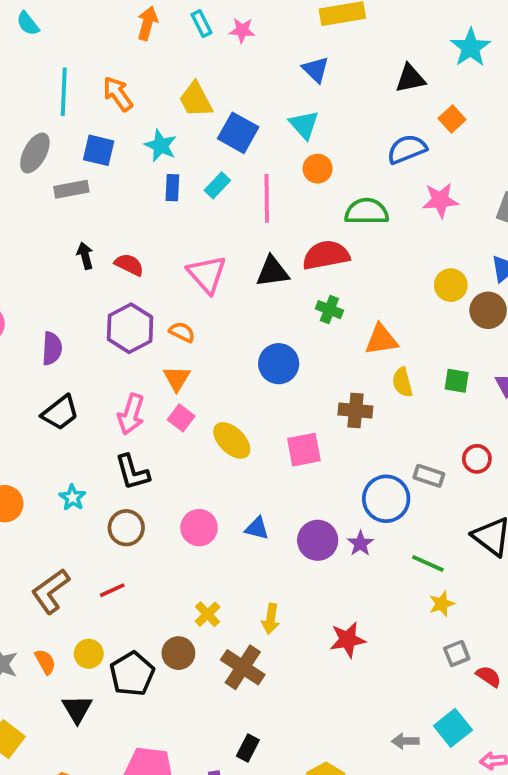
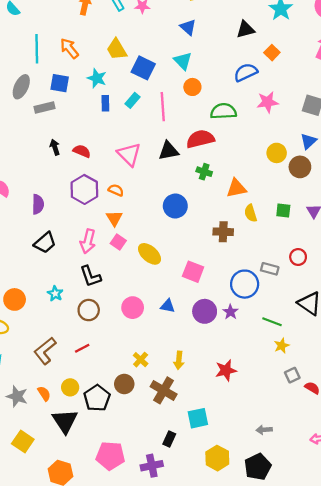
pink square: (304, 450) -> (193, 272), moved, turned 35
black triangle: (77, 709) -> (65, 421), size x1.4
cyan square: (453, 728) -> (198, 418), moved, turned 30

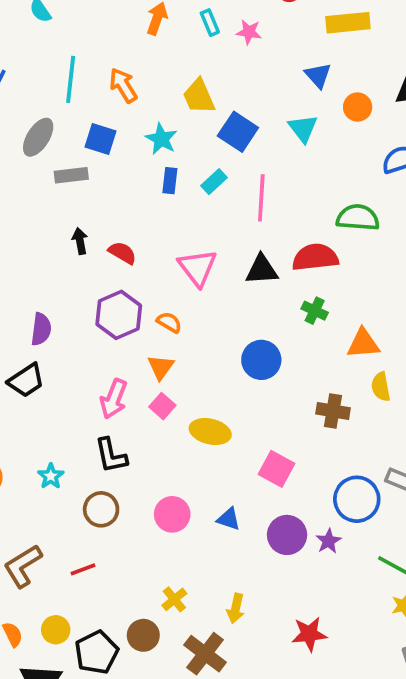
orange circle: (192, 87) -> (358, 107), moved
black trapezoid: (45, 243) -> (26, 380), moved
yellow ellipse: (150, 254) -> (210, 432), turned -35

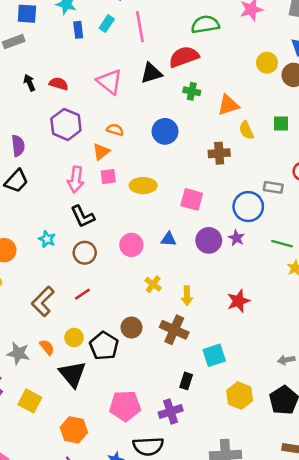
orange semicircle: (169, 322) -> (115, 130), moved
orange triangle: (161, 367) -> (101, 152), turned 30
pink square: (162, 406) -> (108, 177), turned -35
yellow cross: (174, 599) -> (153, 284), moved

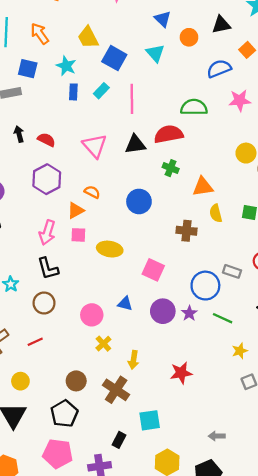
green line: (282, 244) -> (223, 318), moved
pink circle: (131, 245) -> (92, 315), moved
black pentagon: (104, 346) -> (64, 414), moved

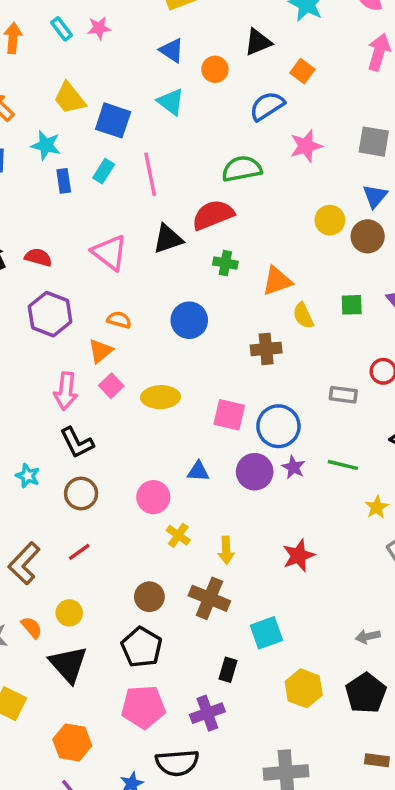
pink square: (78, 235) -> (111, 386), turned -35
blue circle: (205, 286) -> (278, 426), moved

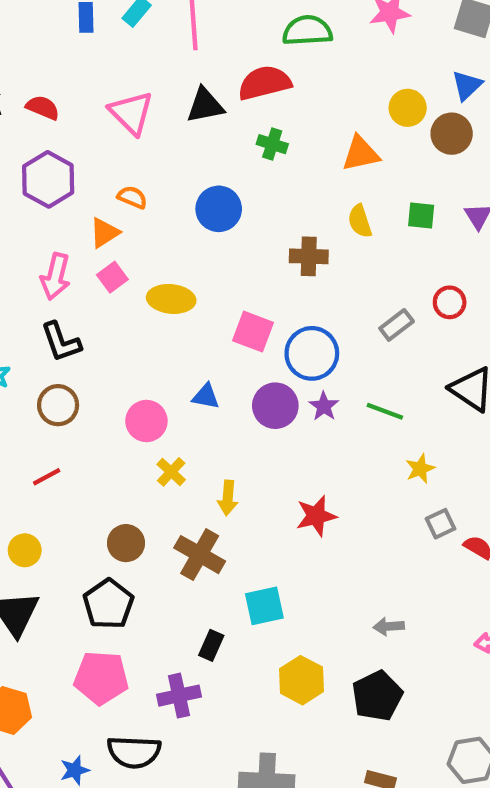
orange triangle: (277, 281) -> (361, 154), moved
gray rectangle: (343, 395) -> (397, 325), turned -52

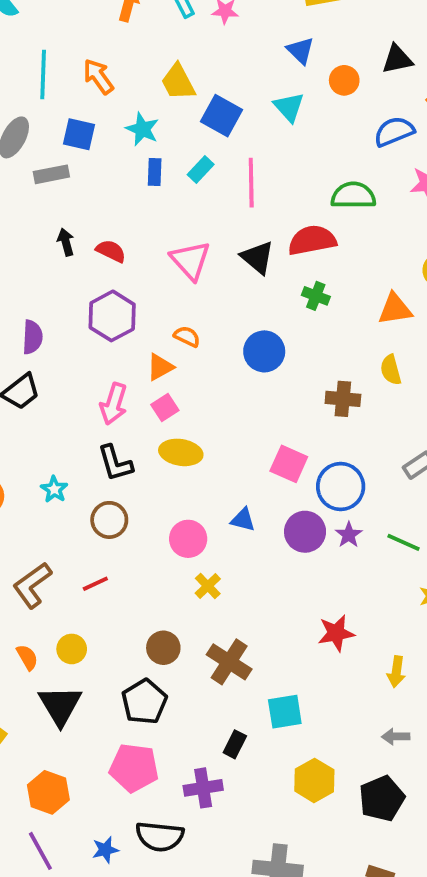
black triangle: (205, 105) -> (257, 257), turned 48
yellow ellipse: (171, 299) -> (181, 452), moved
yellow arrow: (228, 498) -> (396, 672), moved

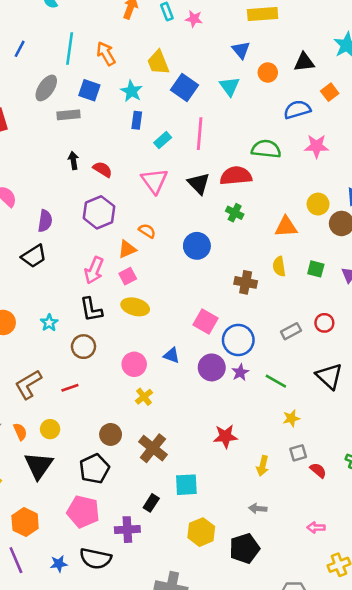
cyan rectangle: (201, 170) -> (163, 140), moved

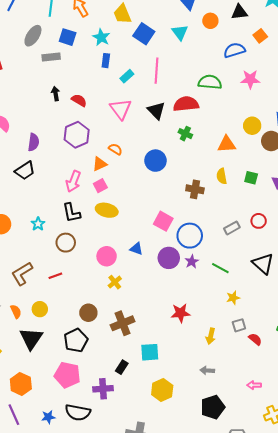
brown cross: (153, 448) -> (123, 323), turned 30
black pentagon: (244, 548) -> (213, 407), moved

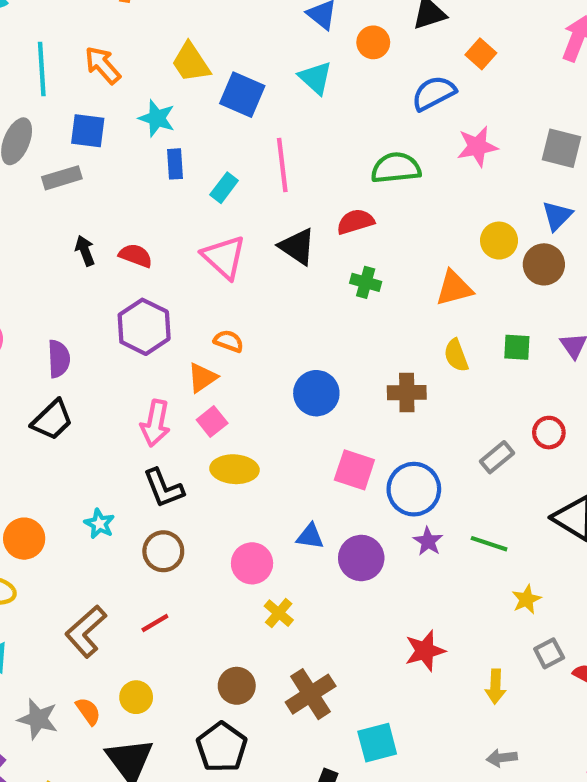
red semicircle: (186, 104) -> (355, 222), size x0.7
blue circle: (155, 161) -> (316, 393), moved
purple circle: (169, 258) -> (361, 558), moved

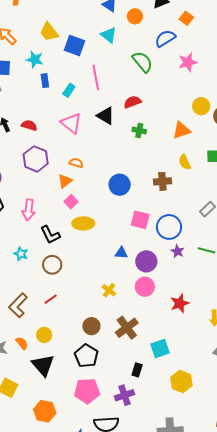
green semicircle: (396, 168) -> (142, 62), moved, turned 60
pink arrow: (155, 423) -> (29, 210), moved
pink circle: (252, 563) -> (145, 287), moved

